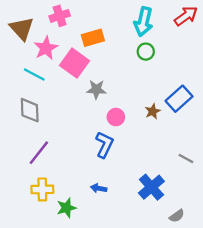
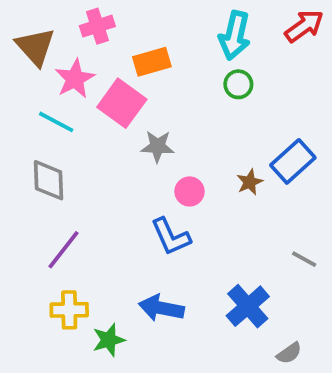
blue L-shape: (104, 145) -> (171, 237), turned 130
blue arrow: (99, 188) -> (161, 308), size x1.6

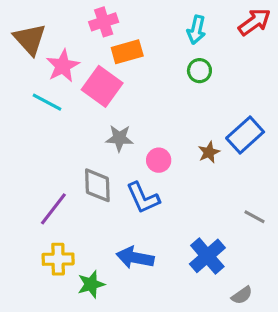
pink cross: (97, 26) -> (104, 22), moved
cyan arrow: (235, 35) -> (196, 30), size x0.7
gray star: (158, 146) -> (119, 138), moved
gray diamond: (49, 180) -> (97, 185), moved

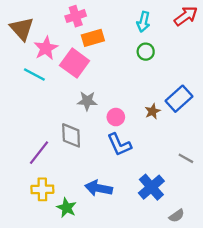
blue L-shape: (143, 198) -> (119, 145), moved
green star: (91, 284) -> (66, 208), turned -30

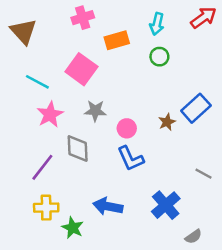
orange rectangle: (93, 38) -> (117, 40), moved
pink star: (46, 48) -> (50, 114), moved

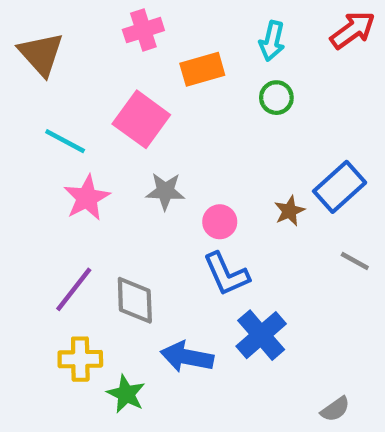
gray diamond: (78, 148) -> (135, 300), moved
gray line: (203, 174) -> (355, 261), moved
blue cross: (166, 205) -> (261, 335), moved

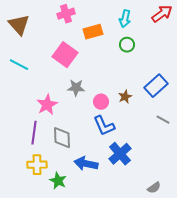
cyan line: (65, 141) -> (19, 65), moved
pink star: (87, 198) -> (47, 105), moved
brown star: (289, 211) -> (125, 97), moved
purple line: (74, 289) -> (34, 133), turned -30

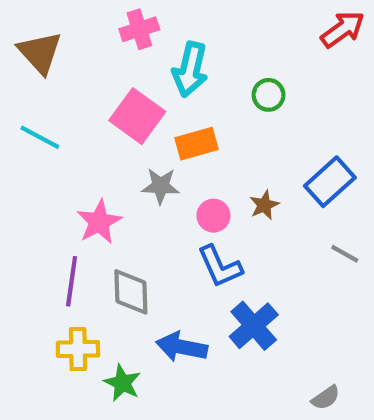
cyan arrow: (125, 19) -> (190, 70), moved, size x1.4
orange rectangle: (93, 32) -> (197, 144), moved

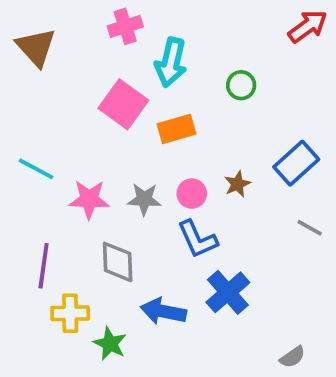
cyan line: (40, 137) -> (36, 169), moved
gray star: (161, 186) -> (144, 199), moved
pink star: (99, 222) -> (89, 199), turned 30
purple line: (72, 281) -> (44, 266), moved

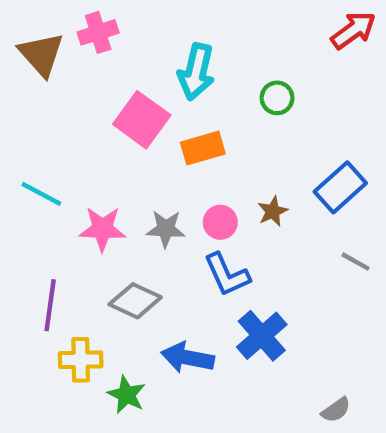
pink cross: (125, 26) -> (98, 32), moved
gray diamond: (118, 262) -> (135, 301), turned -63

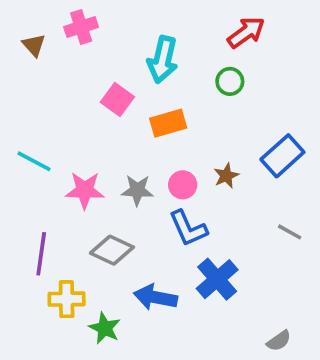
red arrow: (353, 30) -> (246, 32), moved
brown triangle: (41, 54) -> (34, 45), size x0.6
pink square: (142, 120) -> (117, 100), size x0.7
gray line: (356, 262) -> (290, 232), moved

